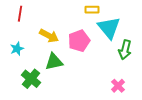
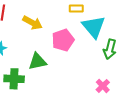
yellow arrow: (49, 36) -> (32, 23), moved
green cross: (31, 79) -> (14, 79), turned -36

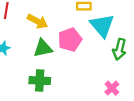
green triangle: (37, 61) -> (43, 48), moved
green cross: (14, 79) -> (40, 81), moved

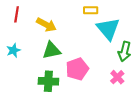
pink pentagon: (70, 40) -> (77, 69), moved
pink cross: (112, 88) -> (117, 77), moved

